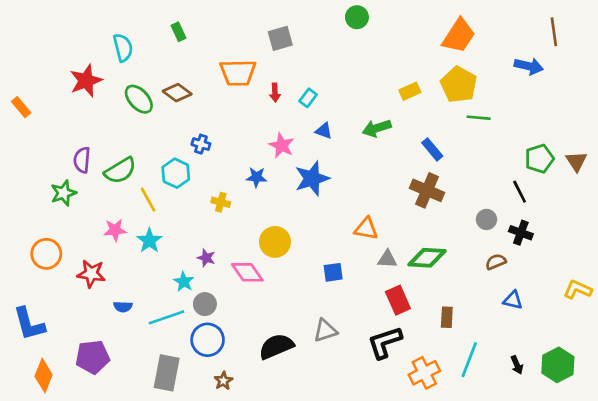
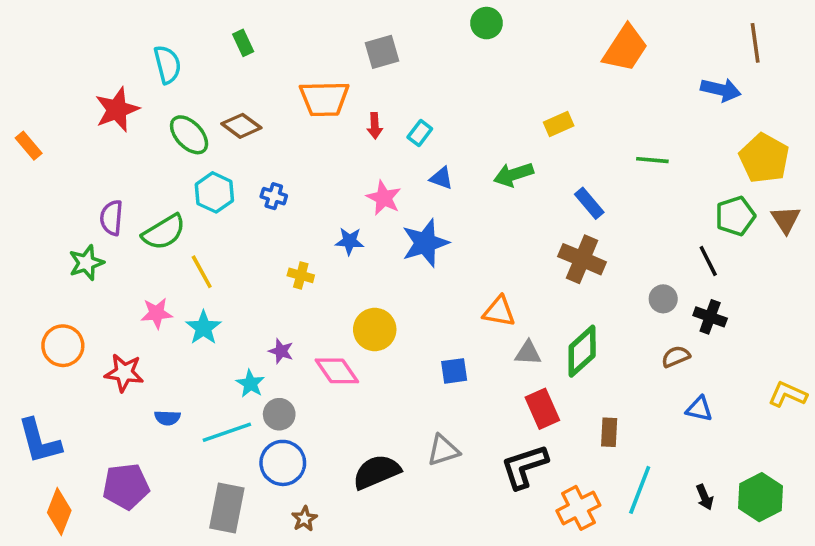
yellow pentagon: (459, 85) -> (764, 158), moved
cyan hexagon: (176, 173) -> (214, 192), moved
green diamond: (427, 258) -> (582, 351), turned -45

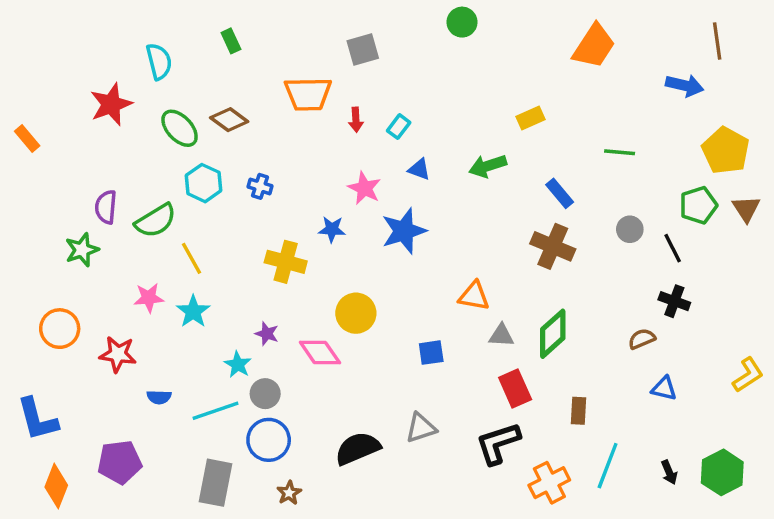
yellow cross: (301, 275) -> (286, 262), size x1.6
gray circle: (663, 299) -> (630, 229), moved
yellow L-shape: (788, 394) -> (748, 375), turned 123

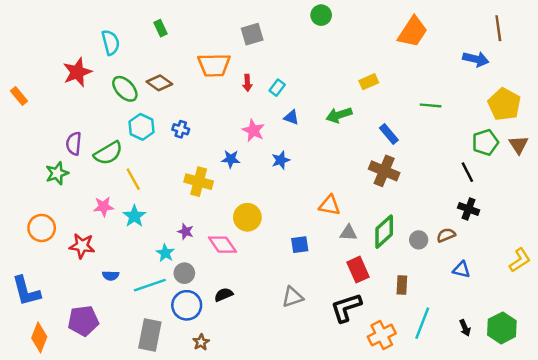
gray circle: (630, 229) -> (419, 240), moved
blue star: (404, 231) -> (281, 160), size x0.6
black semicircle: (358, 448) -> (224, 295), moved, size x0.6

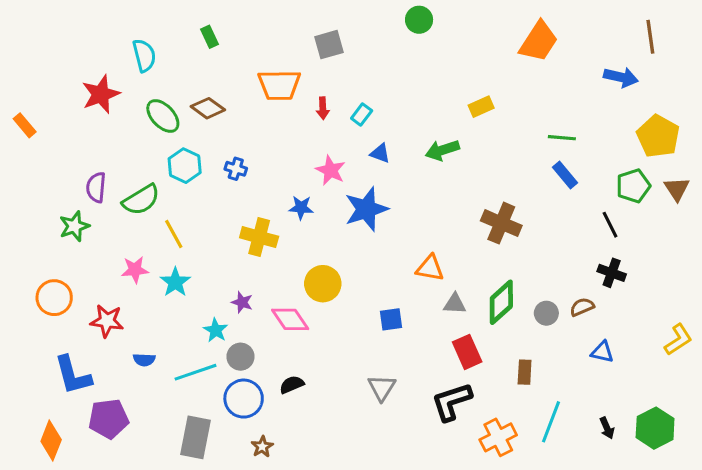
blue rectangle: (389, 134) -> (565, 175), moved
blue star: (281, 160) -> (366, 209), size x1.8
blue L-shape: (26, 291) -> (73, 375), moved
gray triangle: (293, 297) -> (382, 388), turned -40

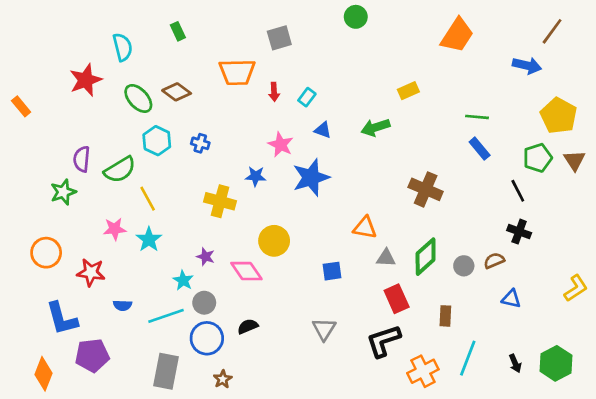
brown line: (650, 37) -> (552, 31), turned 44

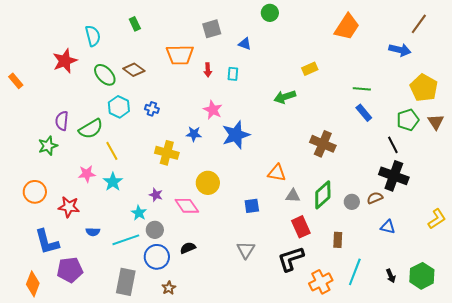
cyan rectangle: (307, 97) -> (233, 74), turned -32
blue triangle: (323, 130) -> (245, 44), moved
black cross: (519, 232) -> (394, 176), size x1.6

